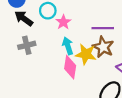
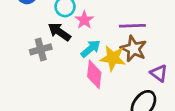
black arrow: (24, 18) -> (59, 32), moved
cyan arrow: (68, 46) -> (91, 49), turned 70

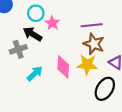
cyan arrow: (91, 49) -> (35, 73), moved
yellow star: (113, 58) -> (87, 65), moved

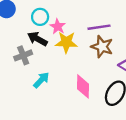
yellow star: (87, 65) -> (66, 42), moved
pink diamond: (63, 67) -> (83, 86), moved

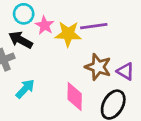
yellow star: (66, 42) -> (68, 34), moved
brown star: (102, 47) -> (98, 67), moved

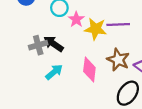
black arrow: (21, 40) -> (54, 44), moved
pink diamond: (75, 96) -> (89, 70), moved

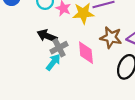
gray cross: (38, 45) -> (59, 48), moved

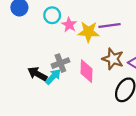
black arrow: (47, 36) -> (37, 74), moved

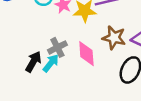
black arrow: (37, 74) -> (33, 62), turned 96

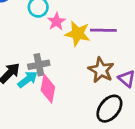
pink diamond: (86, 54) -> (48, 89), moved

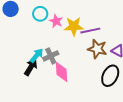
purple line: (103, 30) -> (90, 31), moved
cyan arrow: (28, 79) -> (37, 55), moved

